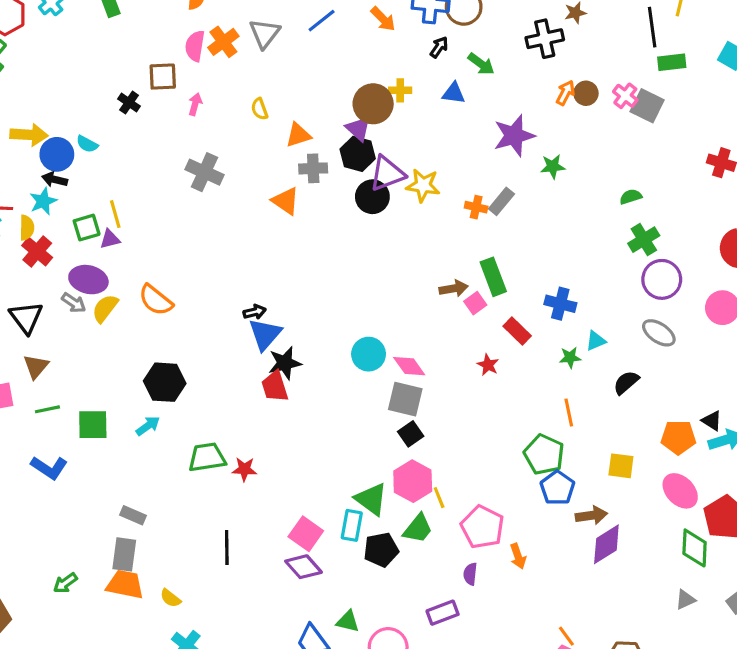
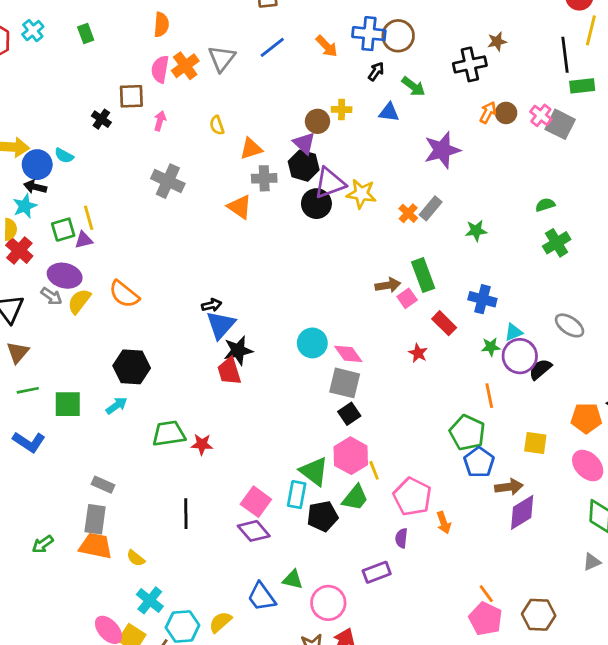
brown circle: (373, 104) -> (317, 121), size x0.7
green star: (553, 166) -> (476, 231), moved
orange cross: (476, 207) -> (408, 213), turned 30
purple circle: (662, 279) -> (520, 356), moved

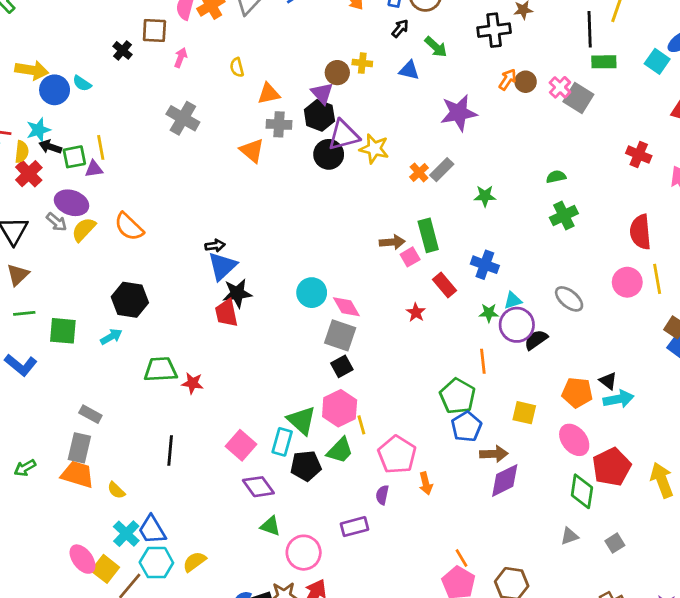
black arrow: (35, 187) -> (50, 147), moved
purple diamond: (254, 531) -> (258, 487), moved
blue trapezoid: (262, 597) -> (152, 530), moved

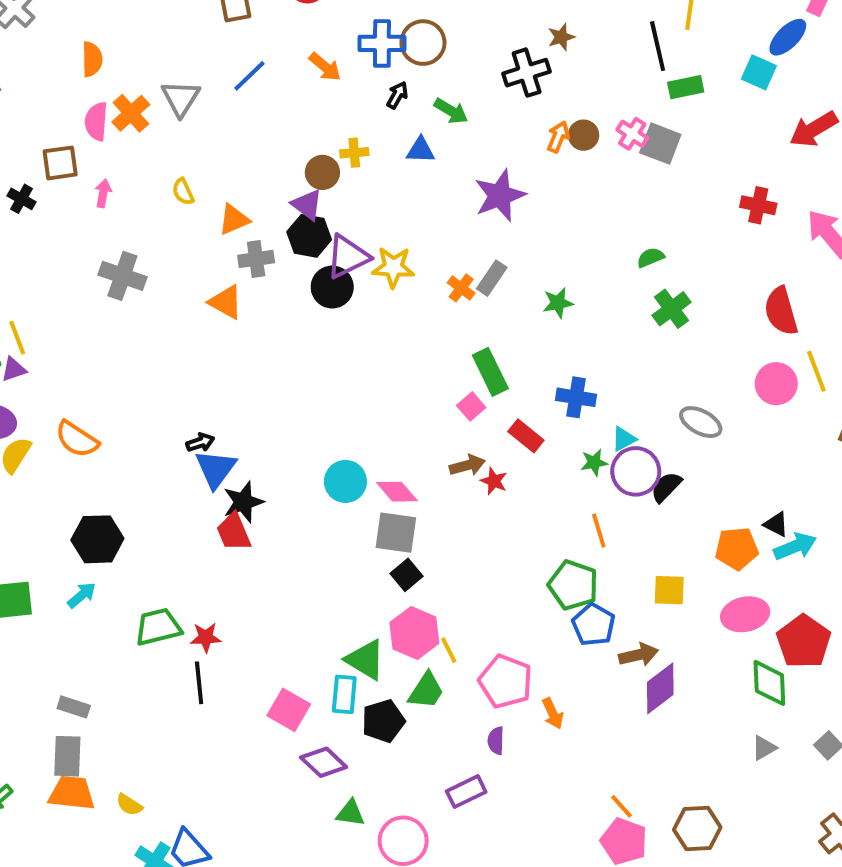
brown arrow: (392, 242) -> (467, 465), moved
pink ellipse: (574, 440) -> (745, 614), turned -52
black line: (170, 451) -> (199, 683), moved

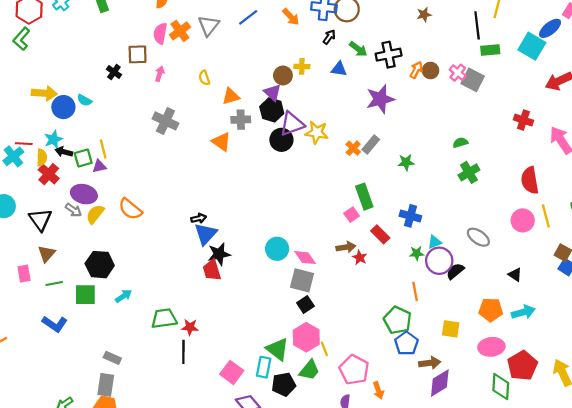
cyan square: (759, 72) -> (532, 46), size x1.4
black cross: (527, 73) -> (389, 55), moved
black triangle: (776, 524) -> (515, 275), moved
black hexagon: (97, 539) -> (100, 265), moved

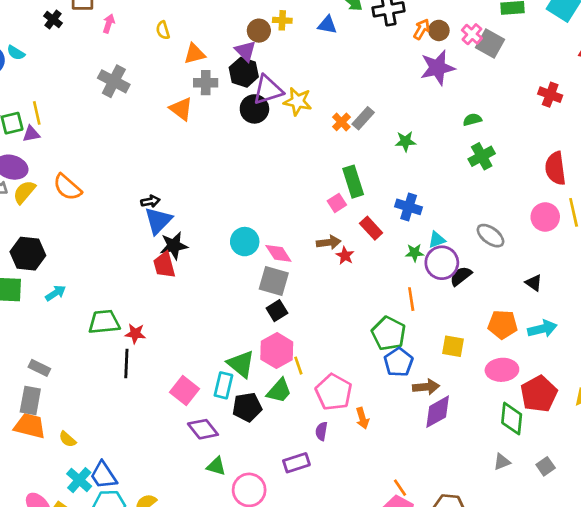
purple star: (380, 99) -> (437, 68), moved

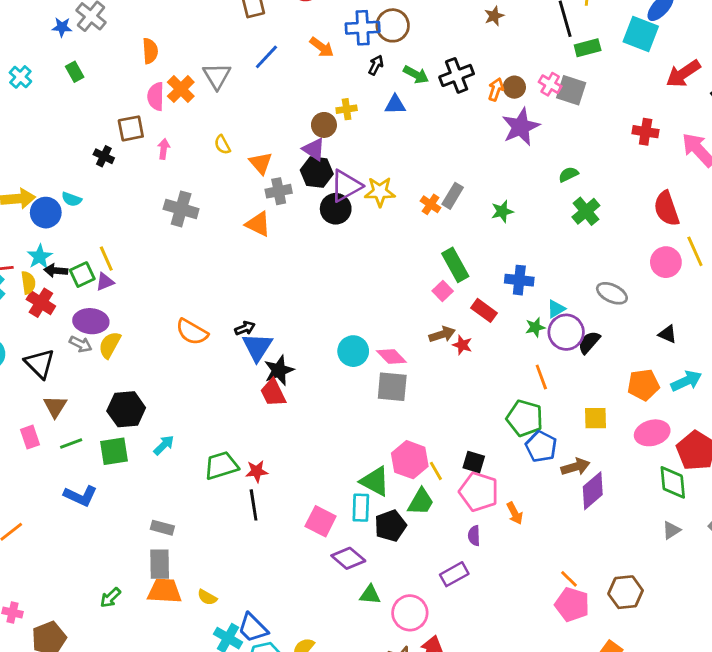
orange triangle: (194, 54) -> (261, 163), turned -45
orange semicircle: (67, 187) -> (192, 332), moved
black square: (277, 311) -> (474, 462), moved, turned -30

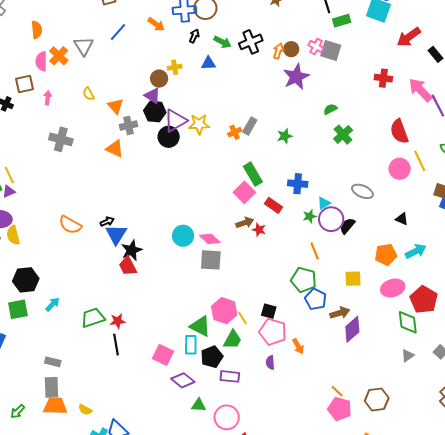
orange cross: (431, 204) -> (235, 132), turned 32
pink square: (443, 291) -> (244, 192), size x1.5
yellow semicircle: (110, 345) -> (13, 235), turned -42
purple rectangle: (454, 574) -> (230, 376), moved, turned 36

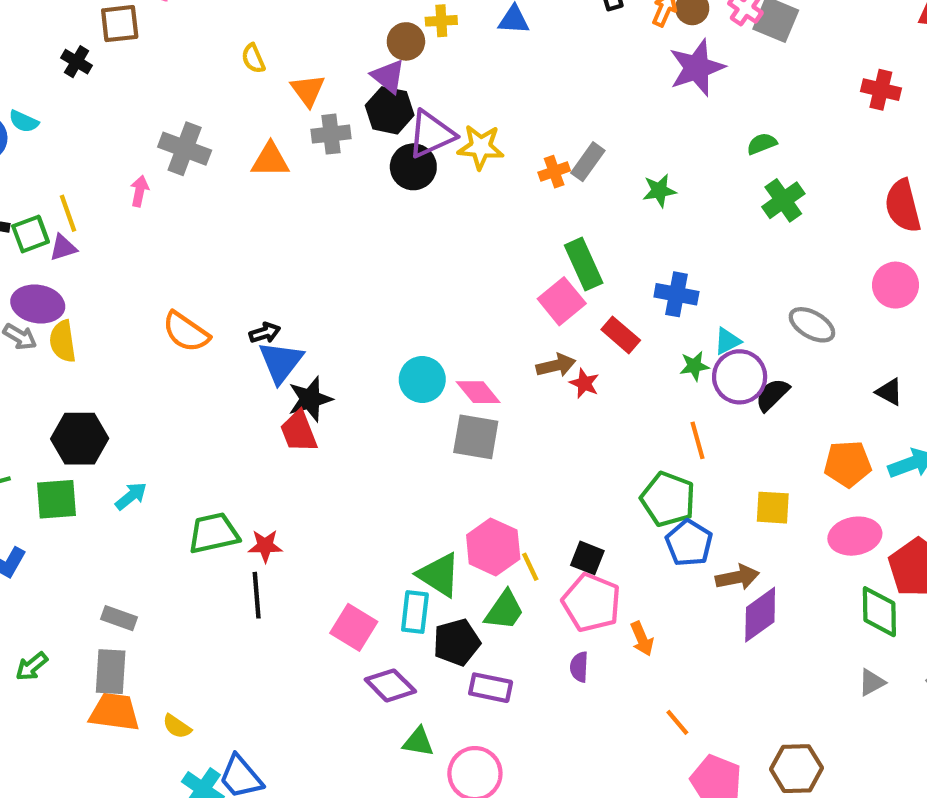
pink arrow: (48, 98) -> (140, 191), moved
orange triangle: (115, 149) -> (270, 160), moved, turned -30
orange line: (337, 391) -> (677, 722), moved
green arrow: (18, 411) -> (32, 666), moved

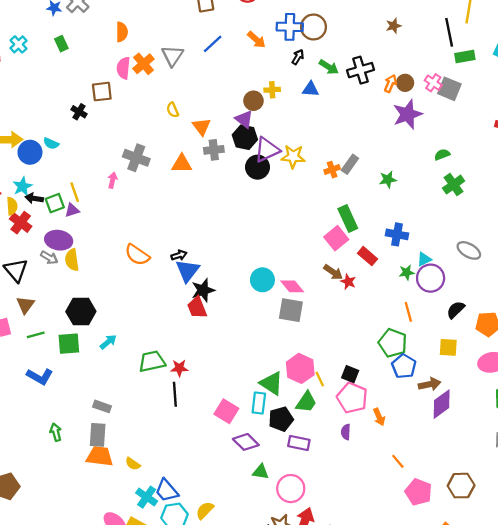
brown arrow: (556, 365) -> (333, 272), turned 48
black semicircle: (772, 395) -> (456, 310), moved
green arrow: (32, 666) -> (56, 432), turned 114

